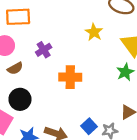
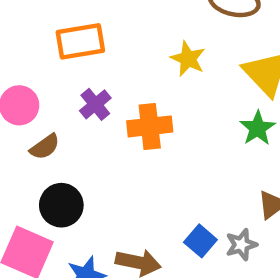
orange rectangle: (18, 17) -> (80, 41), moved
orange cross: (70, 77) -> (150, 126), moved

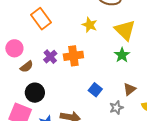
orange rectangle: (80, 41) -> (41, 19), turned 65
purple cross: (95, 104) -> (50, 57), moved
blue square: (200, 241) -> (95, 90), moved

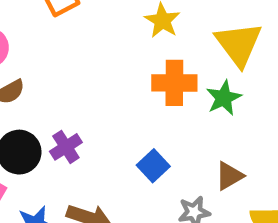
orange cross: (73, 56) -> (174, 83), moved
purple cross: (50, 57) -> (66, 147), moved

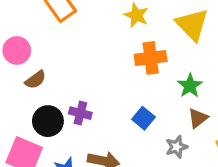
green star: (224, 98) -> (190, 86), moved
purple cross: (66, 147) -> (80, 113), turned -35

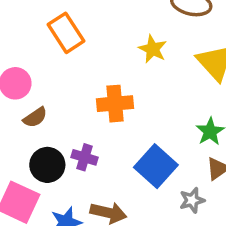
orange cross: (151, 58) -> (115, 104), moved
blue square: (144, 118) -> (156, 166), size x1.6

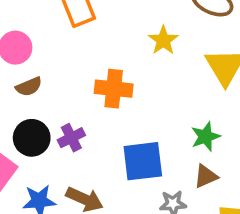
purple cross: (85, 157) -> (71, 138), turned 35
blue square: (156, 166) -> (143, 161), turned 30

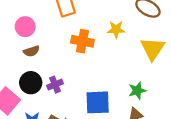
yellow star: (163, 40) -> (116, 29), turned 30
orange cross: (114, 89) -> (82, 41), moved

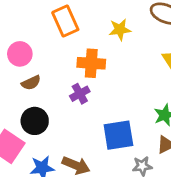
yellow star: (116, 29) -> (120, 30), moved
purple cross: (55, 85) -> (80, 94), moved

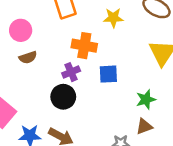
black circle: (35, 121) -> (63, 97), moved
blue square: (118, 135) -> (108, 74), moved, size x0.7

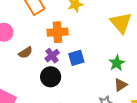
brown semicircle: (28, 57) -> (26, 53), moved
blue square: (108, 74) -> (76, 58), moved

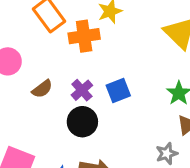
orange cross: (58, 32) -> (84, 36), moved

